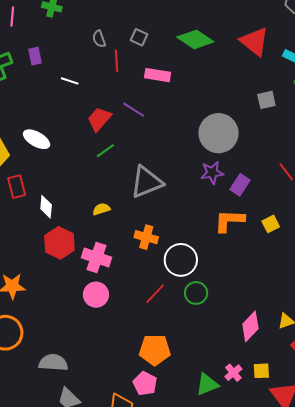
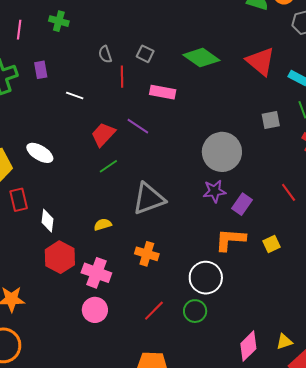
white circle: (181, 260) -> (206, 278), moved

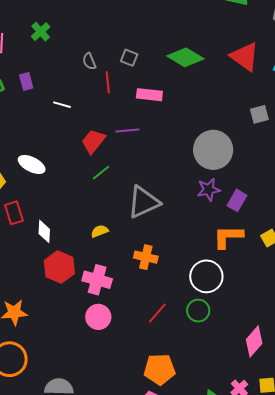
green cross: (59, 21) -> (41, 32), turned 36
purple line: (138, 126) -> (127, 130), turned -35

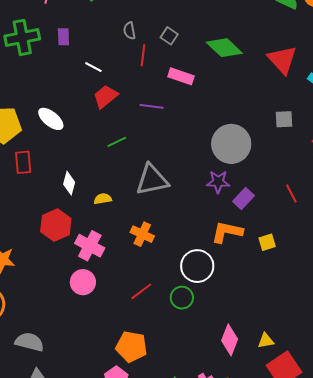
red trapezoid: (93, 141) -> (105, 97), moved
white diamond: (44, 231) -> (69, 183), moved
pink diamond: (254, 341) -> (230, 340), turned -32

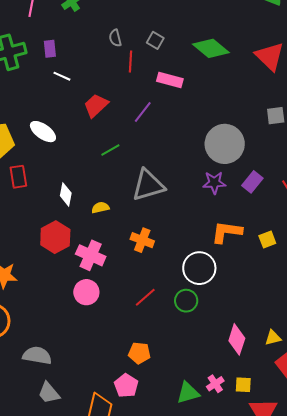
white line: (93, 67) -> (62, 76), moved
purple line: (152, 106) -> (143, 112), turned -55
purple rectangle: (244, 199) -> (252, 182), moved
orange pentagon: (131, 347) -> (139, 353), size x0.7

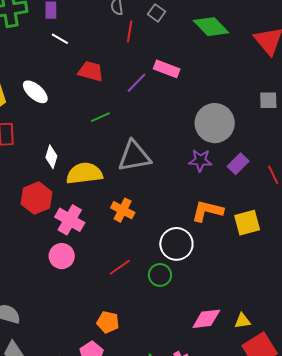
pink rectangle: (170, 80) -> (167, 69), moved
red trapezoid: (96, 105) -> (91, 71), turned 52
yellow semicircle: (100, 208) -> (84, 173), size x2.0
yellow square: (267, 239) -> (247, 223), size x1.5
pink diamond: (237, 339) -> (206, 319), turned 60

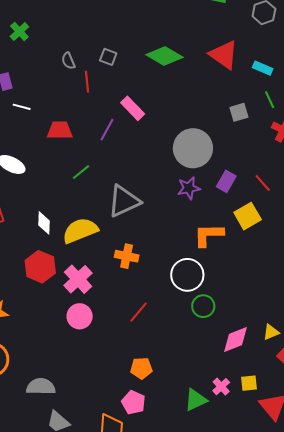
pink rectangle: (167, 69) -> (133, 108), turned 40
pink cross: (70, 220) -> (78, 279), turned 32
yellow square: (247, 223) -> (248, 216), moved
green circle: (160, 275) -> (203, 306), moved

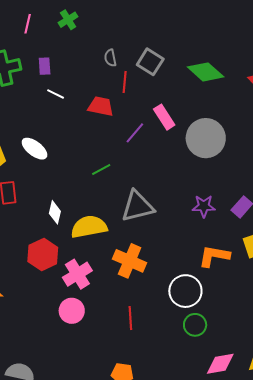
gray square: (108, 57) -> (150, 62), size x1.5
red trapezoid: (60, 130) -> (101, 106), moved
gray circle: (193, 148) -> (206, 138), moved
orange cross: (127, 256) -> (130, 261), size x1.4
red line: (138, 312) -> (130, 318), turned -55

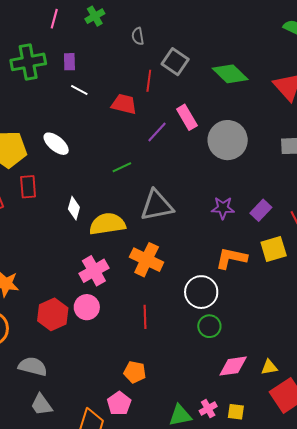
gray semicircle: (110, 58) -> (138, 36), moved
red hexagon: (43, 254) -> (53, 314), moved

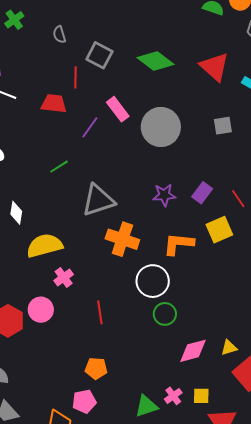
yellow semicircle: (107, 224) -> (44, 246), moved
orange cross: (147, 260) -> (122, 239), moved
pink cross: (94, 271) -> (64, 277), moved, size x0.7
pink pentagon: (119, 403) -> (84, 401), turned 30

